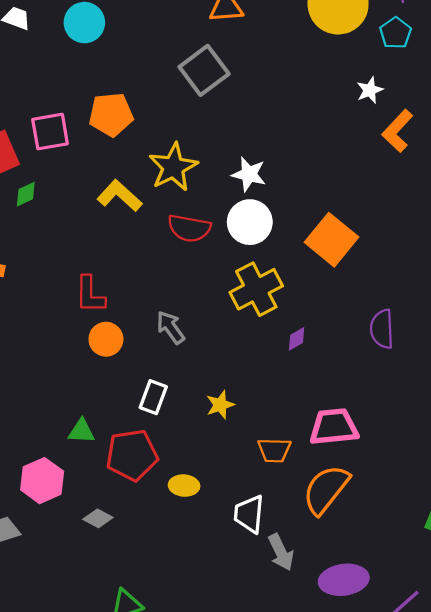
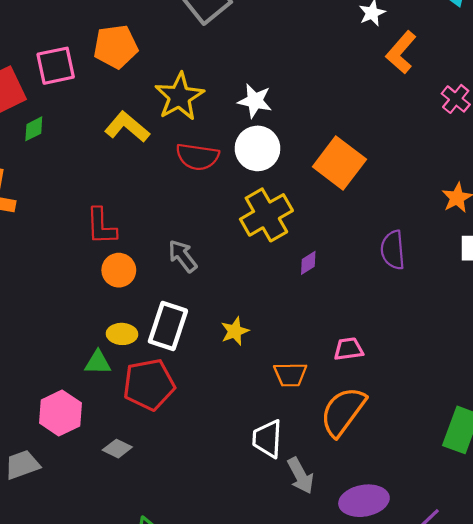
white rectangle: (153, 397) -> (168, 326), size x1.4
pink trapezoid: (334, 427) -> (349, 349), size x0.6
yellow ellipse: (184, 486) -> (122, 334), moved

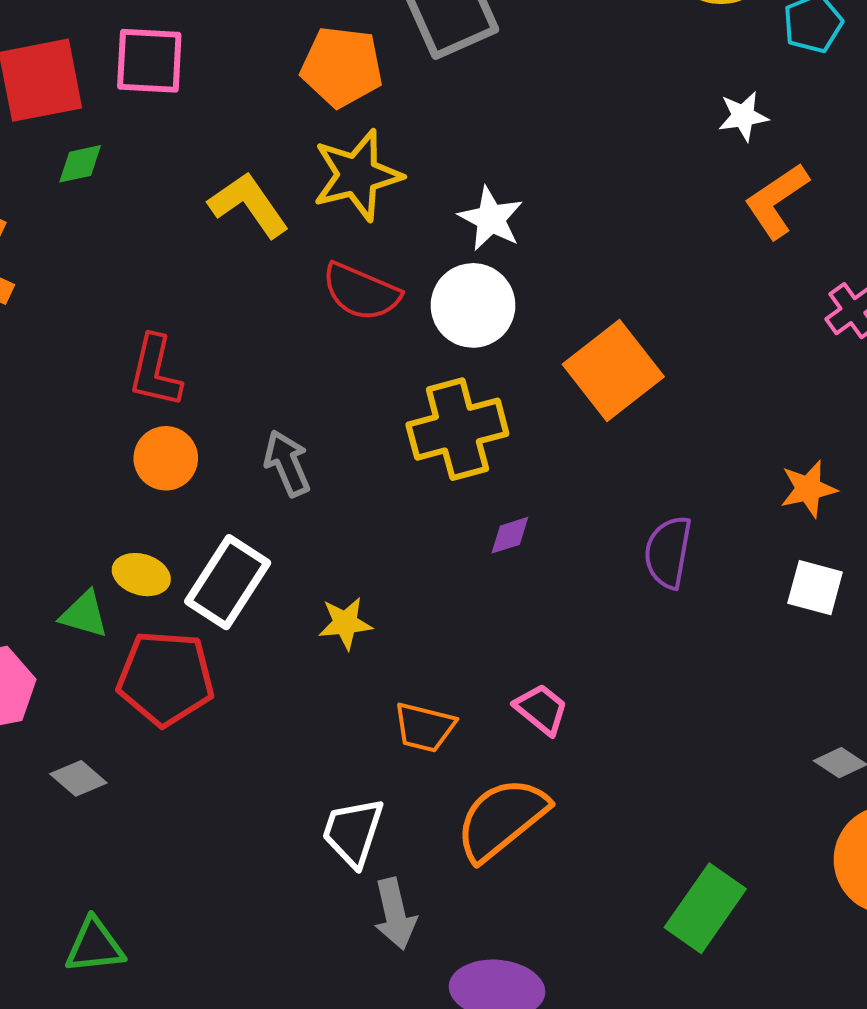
orange pentagon: (116, 47) -> (342, 67), moved
pink trapezoid: (349, 349) -> (541, 709), turned 32

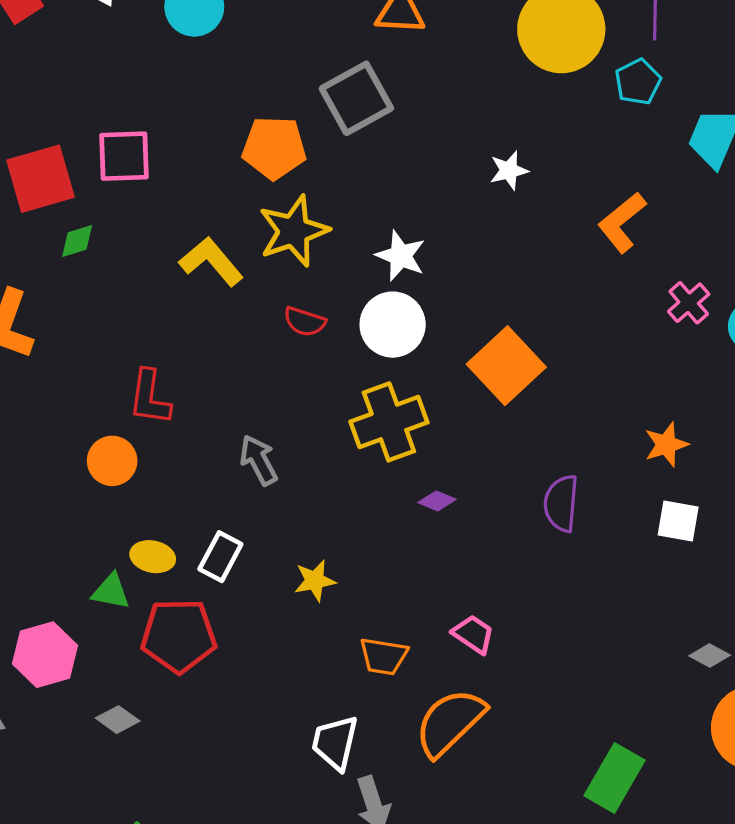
white star: (743, 116) -> (509, 170), moved
red semicircle: (361, 292) -> (305, 322), size x0.7
orange circle: (166, 458) -> (112, 461), moved
purple diamond: (510, 535) -> (437, 501), turned 45
white rectangle: (228, 582) -> (220, 557), size x0.7

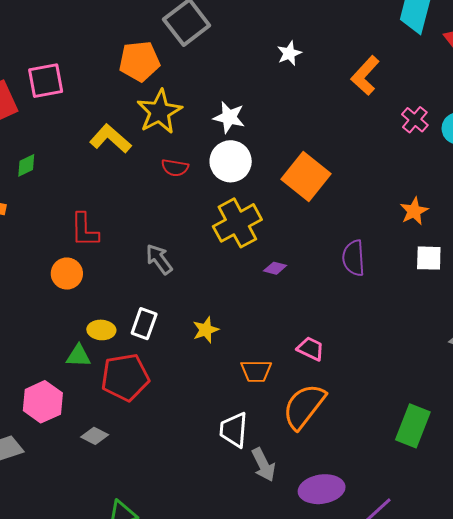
green diamond: (77, 241) -> (26, 165), moved

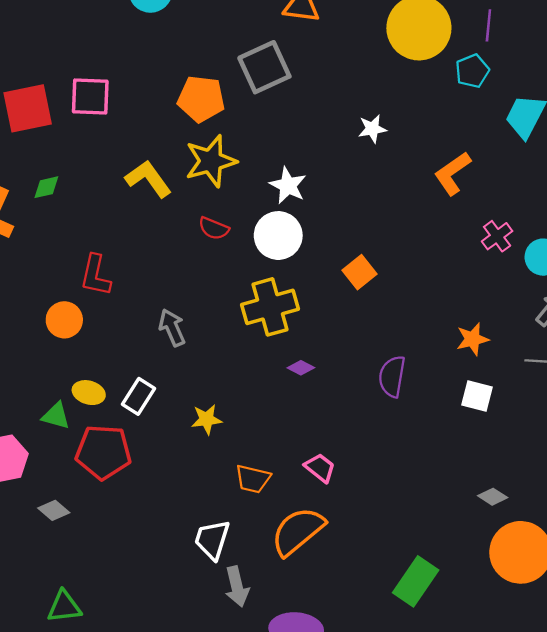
orange square: (306, 176) -> (359, 272), size x0.6

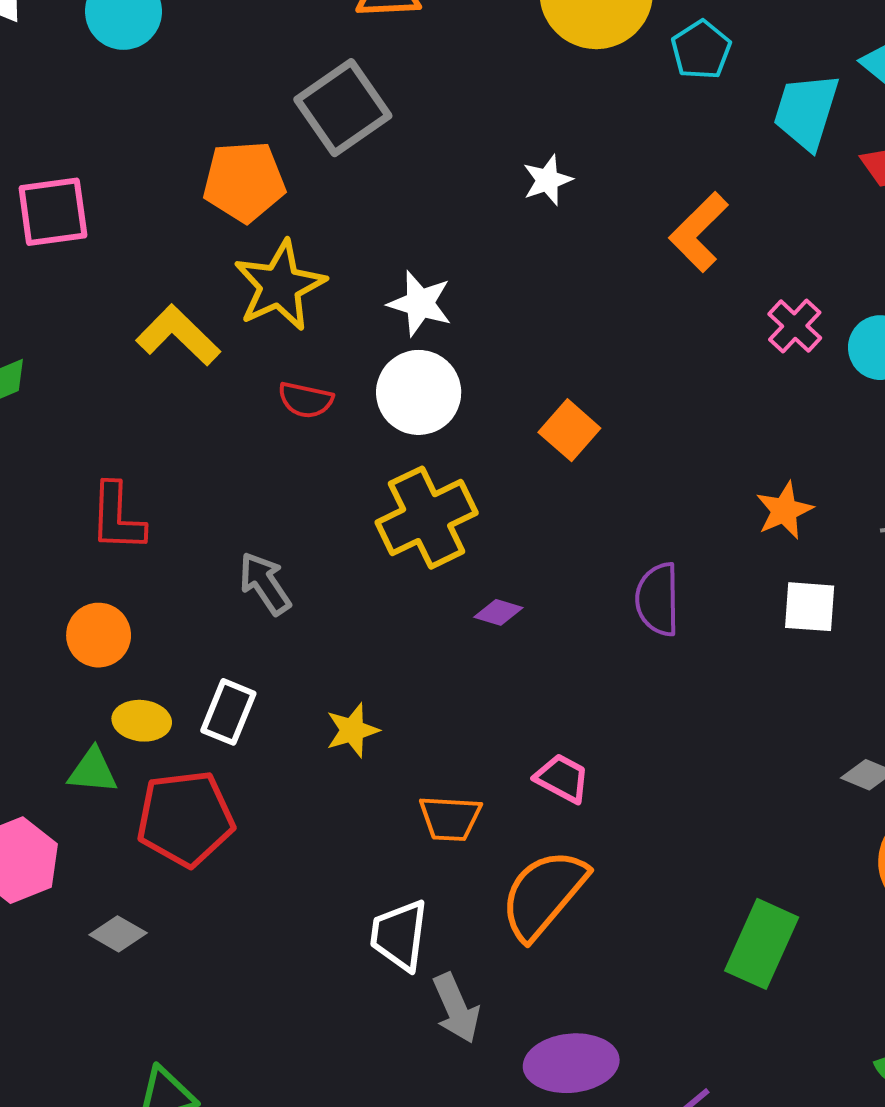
orange circle: (64, 320) -> (99, 635), moved

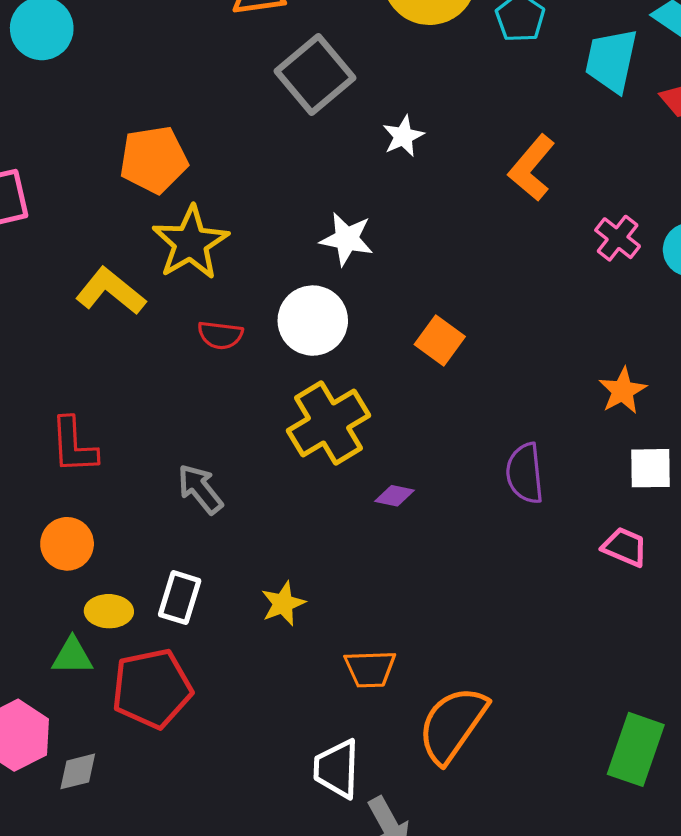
gray square: (343, 108) -> (315, 74), moved
white star: (420, 303) -> (347, 239), moved
pink trapezoid: (562, 778) -> (625, 547), moved
gray diamond: (118, 934) -> (78, 771), moved, turned -39

